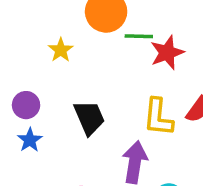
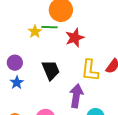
green line: (139, 36) -> (50, 27), moved
red star: (167, 53) -> (75, 38), moved

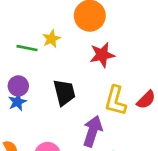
green line: (50, 27) -> (27, 48), moved
purple circle: (15, 63) -> (18, 86), moved

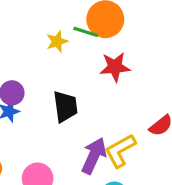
green line: (27, 48) -> (86, 32), moved
yellow L-shape: (116, 101) -> (120, 151), moved, turned 40

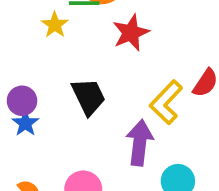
yellow L-shape: (120, 151) -> (166, 102), moved

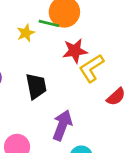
yellow L-shape: (166, 102) -> (91, 68), moved

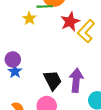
black trapezoid: (36, 86) -> (52, 80), moved

